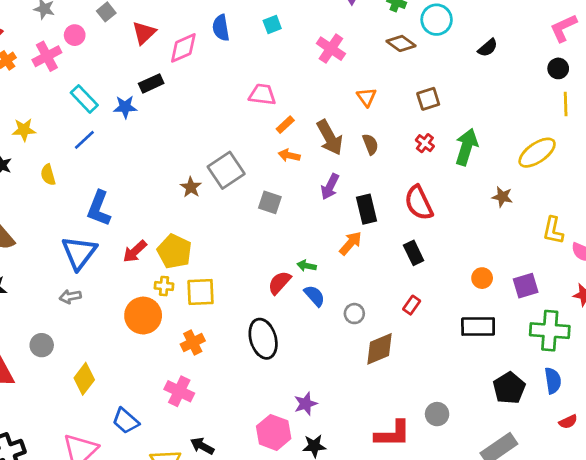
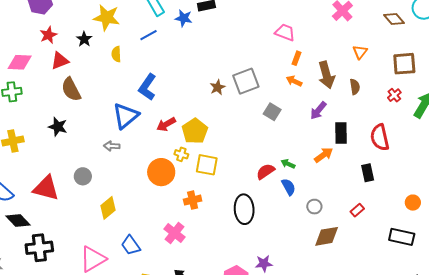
brown square: (428, 99) -> (404, 64), size x1.4
orange rectangle: (285, 125) -> (296, 58), turned -40
yellow star: (24, 130) -> (107, 17), size x1.5

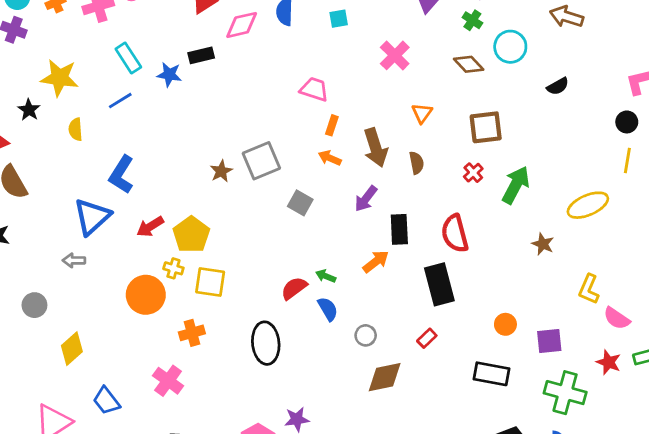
black rectangle: (368, 173) -> (439, 284), size x1.6

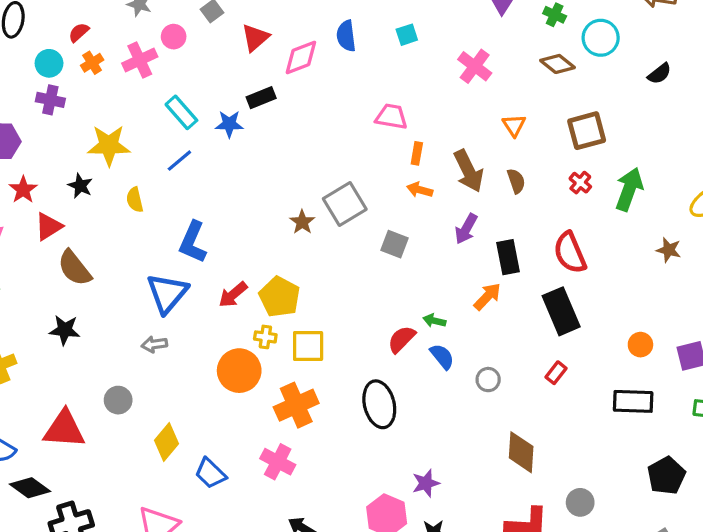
orange cross: (192, 333) -> (296, 405), size x1.5
brown diamond: (385, 377) -> (521, 452), moved, turned -66
blue trapezoid: (106, 401) -> (210, 473), moved

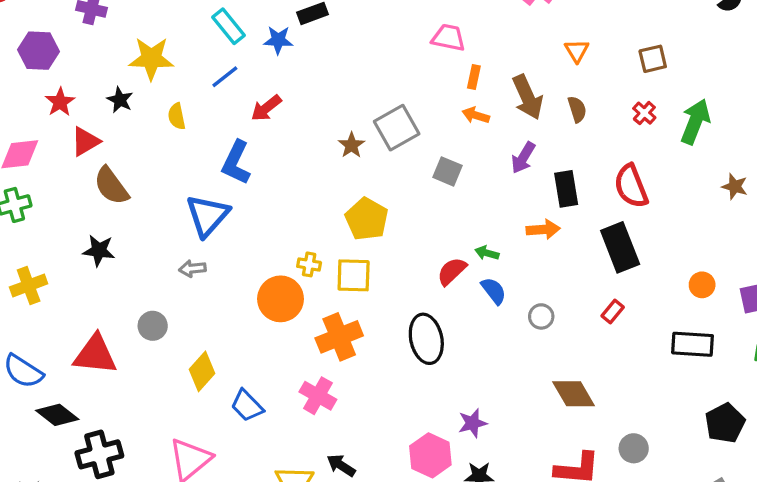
brown square: (587, 131) -> (653, 59), size x0.7
red arrow: (233, 295) -> (266, 108), moved
orange arrow: (487, 296) -> (543, 229), turned 40
yellow pentagon: (280, 297) -> (367, 219), moved
brown diamond: (521, 452) -> (573, 394), turned -36

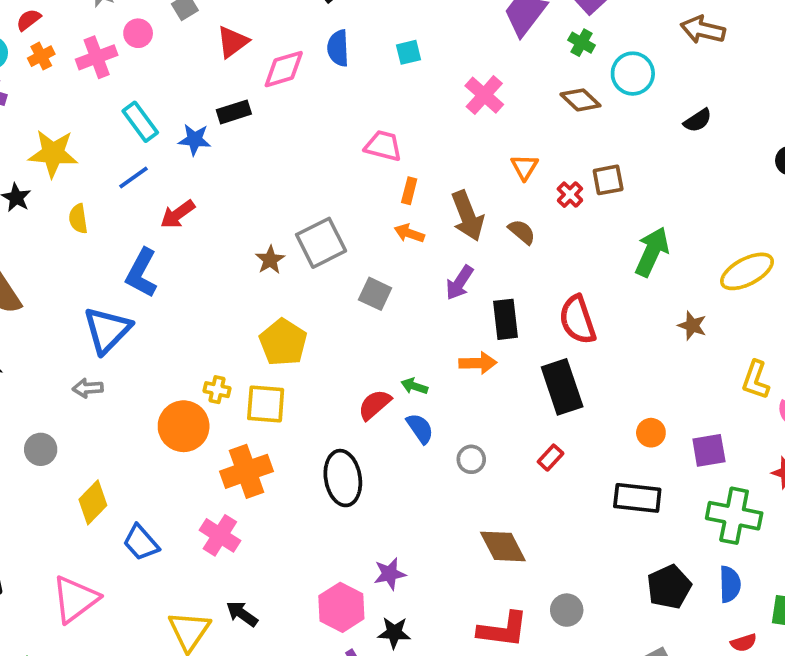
brown semicircle: (577, 109) -> (522, 232), turned -35
red cross: (644, 113) -> (570, 195), moved

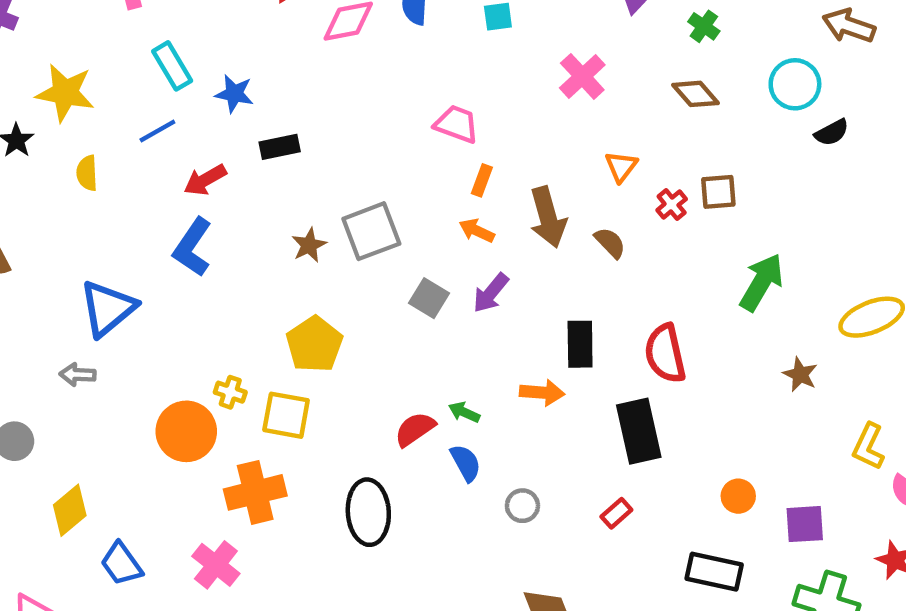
cyan circle: (633, 74) -> (795, 84), moved
black rectangle: (234, 112) -> (280, 147), moved
blue L-shape: (142, 273) -> (193, 247), moved
purple arrow: (460, 283) -> (491, 293), moved

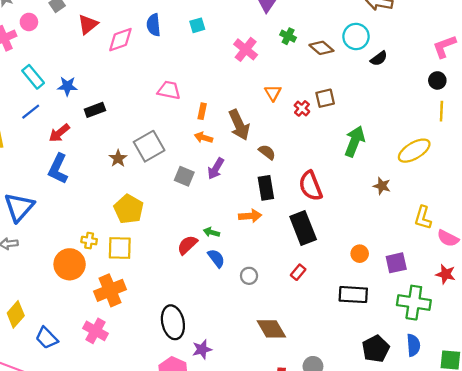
green cross: (704, 26) -> (288, 36), moved
brown diamond: (696, 94) -> (321, 48), moved
pink trapezoid: (457, 124) -> (169, 90), moved
brown semicircle: (610, 243) -> (267, 152), moved
black ellipse: (368, 512) -> (173, 322), moved

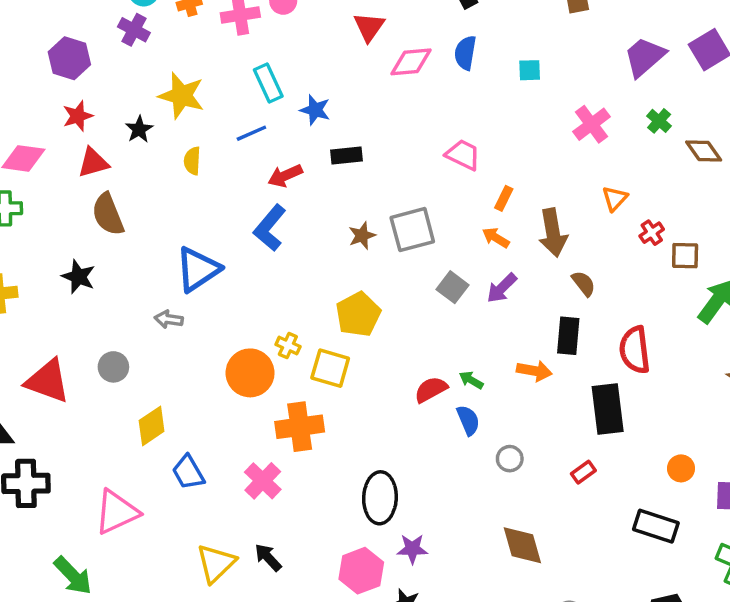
red triangle: (88, 24) -> (369, 27), turned -30
brown square: (325, 98) -> (685, 256), moved

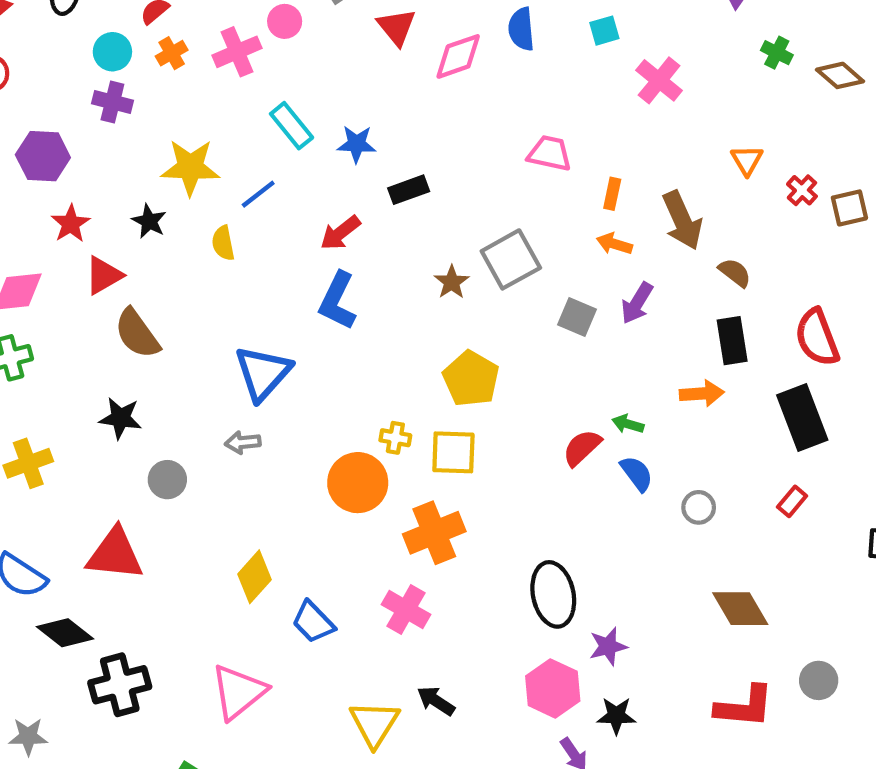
pink cross: (591, 124) -> (659, 80), moved
blue line: (251, 133) -> (258, 194), moved
gray circle: (113, 367) -> (167, 480), moved

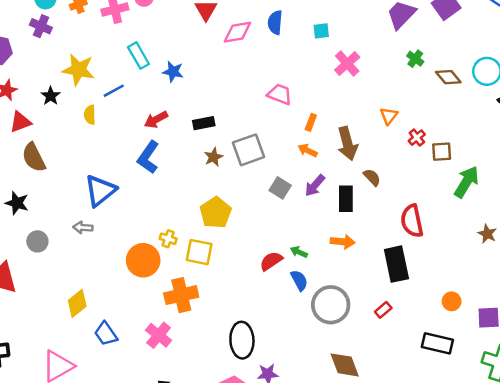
black rectangle: (409, 190) -> (204, 123), moved
black rectangle: (732, 341) -> (346, 199), moved
gray circle: (699, 507) -> (331, 305), size x2.0

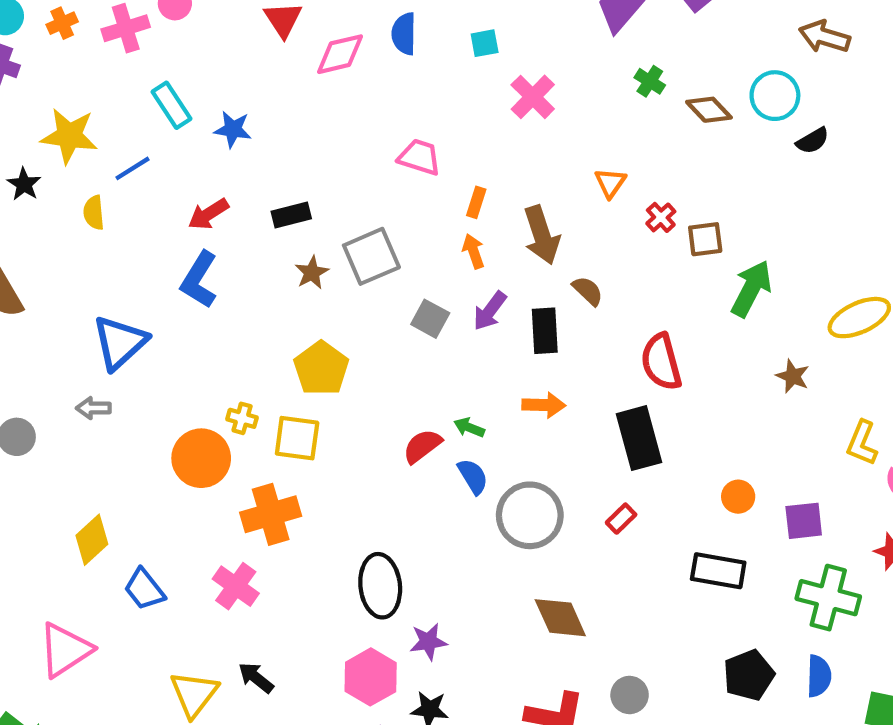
orange arrow: (308, 150) -> (473, 251), turned 48

